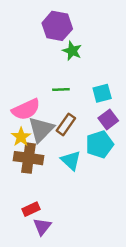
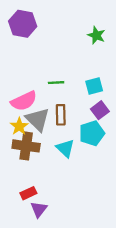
purple hexagon: (57, 26) -> (23, 24), moved
green star: (72, 51) -> (96, 35), moved
brown rectangle: (66, 124) -> (61, 115), turned -36
gray triangle: (41, 129) -> (38, 119), turned -30

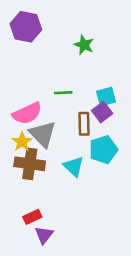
green star: (96, 35) -> (84, 45), moved
purple square: (100, 110) -> (102, 112), moved
brown rectangle: (61, 115) -> (84, 124), moved

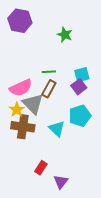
brown rectangle: (84, 124) -> (49, 89), moved, turned 30
red rectangle: (32, 217) -> (41, 168), moved, turned -32
purple triangle: (44, 235) -> (61, 182), moved

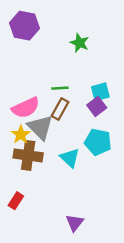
cyan pentagon: (80, 116) -> (98, 142), turned 30
red rectangle: (41, 168) -> (16, 201), moved

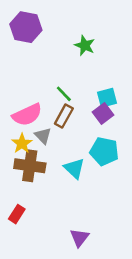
green line: (60, 88) -> (64, 94), turned 49
gray triangle: (40, 127) -> (43, 136), size x0.6

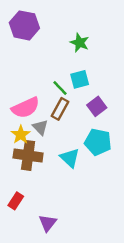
cyan square: (107, 98) -> (80, 79), moved
purple triangle: (79, 238) -> (48, 223), moved

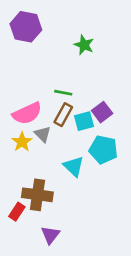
cyan square: (80, 79) -> (84, 121), moved
green line: (60, 88) -> (63, 93), turned -35
brown cross: (28, 155) -> (37, 195), moved

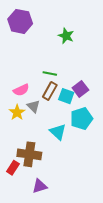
pink semicircle: (27, 113) -> (21, 90), size x0.7
cyan square: (84, 121) -> (66, 96), turned 35
cyan pentagon: (103, 150) -> (81, 119), turned -30
purple triangle: (50, 235) -> (40, 186), turned 35

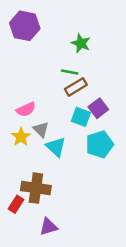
green line: (50, 74) -> (70, 72), moved
brown rectangle: (50, 91) -> (76, 87), moved, turned 30
cyan triangle: (58, 132) -> (56, 147), moved

